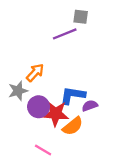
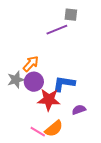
purple semicircle: (90, 106) -> (79, 110), moved
purple circle: (39, 107) -> (34, 82), moved
orange semicircle: (73, 126) -> (54, 129), moved

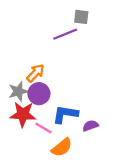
blue L-shape: (64, 84) -> (65, 114), moved
red star: (49, 100) -> (23, 114), moved
pink line: (38, 132) -> (43, 128), moved

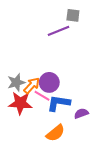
orange arrow: (35, 73) -> (32, 86), moved
purple circle: (39, 94) -> (49, 82), moved
pink line: (43, 128) -> (42, 96), moved

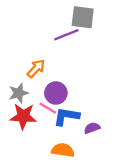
gray square: (73, 15) -> (83, 17), size x1.5
orange arrow: (32, 86) -> (36, 69), moved
orange semicircle: (55, 133) -> (63, 150), turned -132

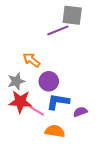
orange arrow: (36, 69) -> (32, 60), turned -96
pink line: (48, 108) -> (37, 111), moved

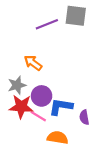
purple line: (58, 30) -> (47, 24), moved
purple circle: (49, 81) -> (42, 96), moved
purple semicircle: (80, 112) -> (84, 117), turned -80

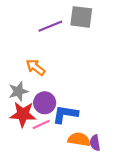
pink line: (38, 116) -> (41, 125), turned -56
purple semicircle: (84, 117) -> (95, 143), moved
orange semicircle: (58, 138) -> (79, 139), moved

